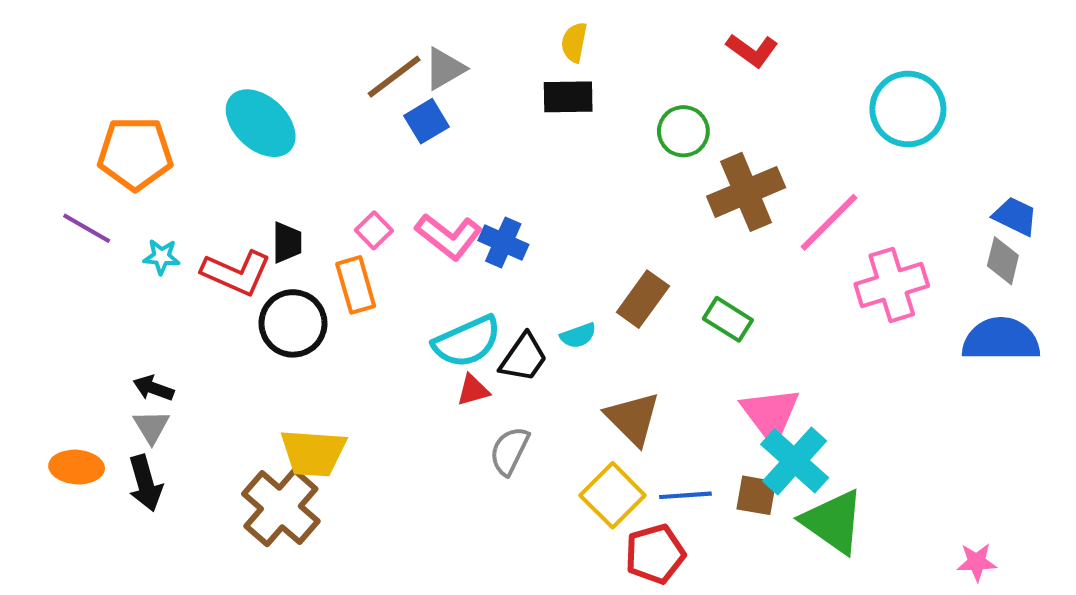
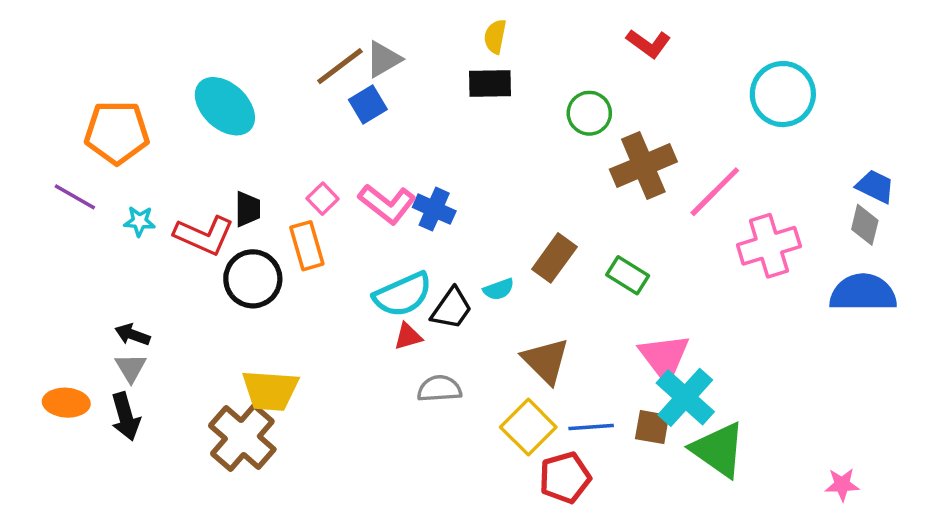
gray semicircle: (509, 451) -> (439, 389), turned 60

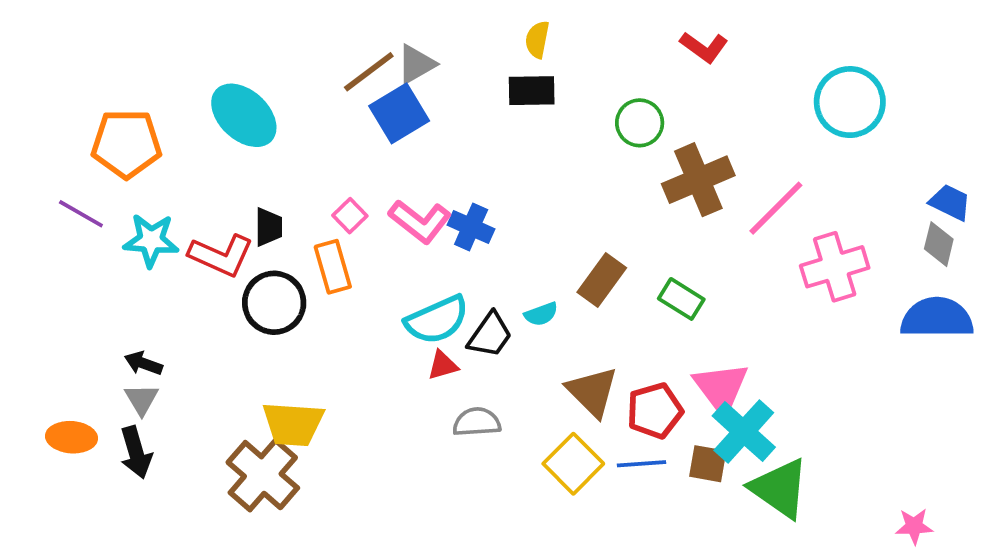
blue square: (368, 104) -> (399, 113), size x1.4
cyan star: (139, 221) -> (151, 240), size x1.6
red pentagon: (565, 478) -> (655, 411), moved

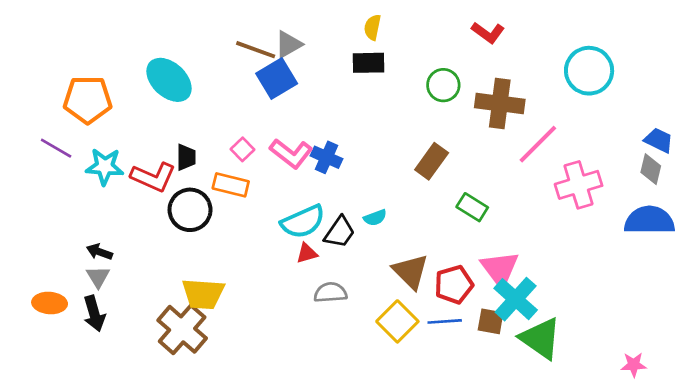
brown line: (369, 72) -> (256, 50), turned 57
brown cross: (698, 180) -> (500, 103), moved, turned 30
orange rectangle: (333, 267) -> (231, 185), turned -60
brown rectangle: (602, 280) -> (432, 161), moved

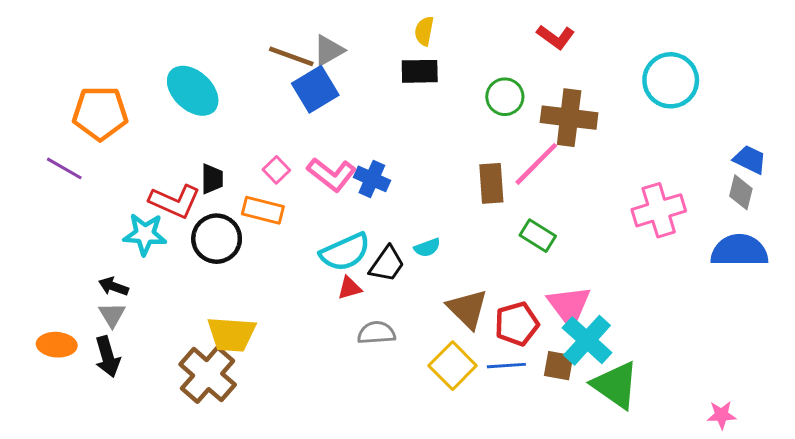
pink line: (538, 144) -> (536, 164), moved
brown rectangle: (432, 161) -> (491, 183), turned -40
cyan star: (105, 166) -> (145, 234), moved

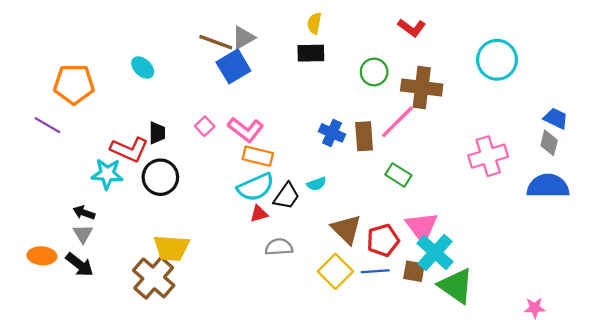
cyan ellipse: (193, 91) -> (143, 68), size x0.6
blue cross: (372, 179) -> (332, 133), moved
orange rectangle: (263, 210) -> (258, 156), moved
black arrow: (108, 357) -> (80, 265), turned -36

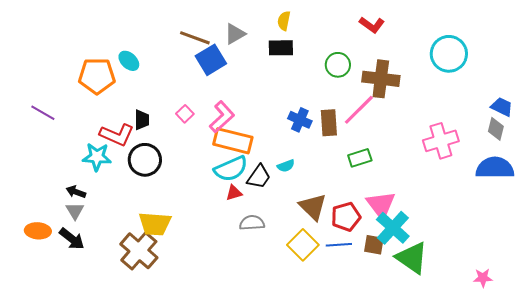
gray triangle: (243, 38) -> (235, 34), moved
orange pentagon: (74, 84) -> (97, 76), moved
pink L-shape: (246, 130) -> (222, 117), turned -80
orange rectangle: (258, 156) -> (233, 141), size x1.4
green rectangle: (398, 175) -> (360, 158), turned -50

